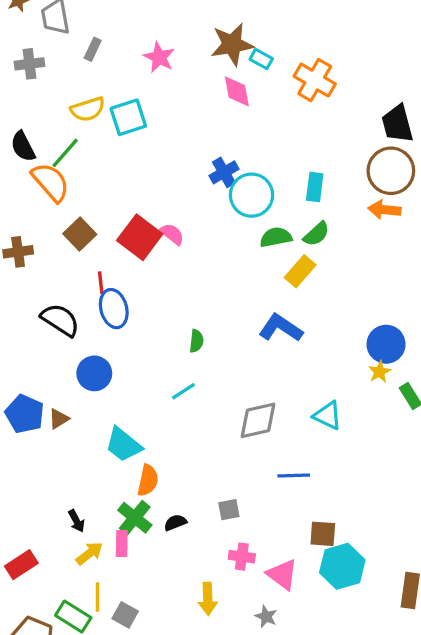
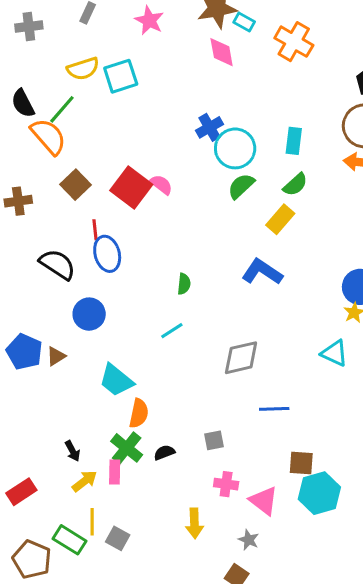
green semicircle: (276, 237) -> (241, 186), moved, turned -32
cyan triangle: (328, 416) -> (334, 353), moved

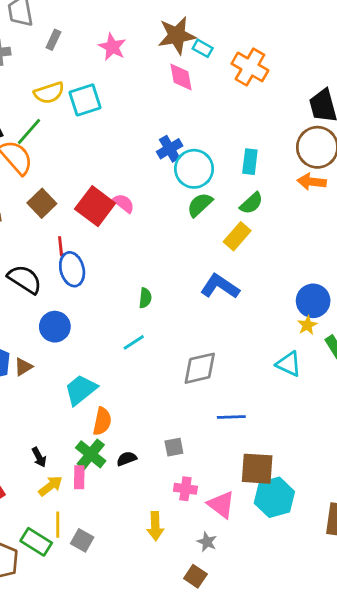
cyan trapezoid: (116, 380) -> (81, 390), turned 102
brown square: (301, 463) -> (257, 469), size x1.4

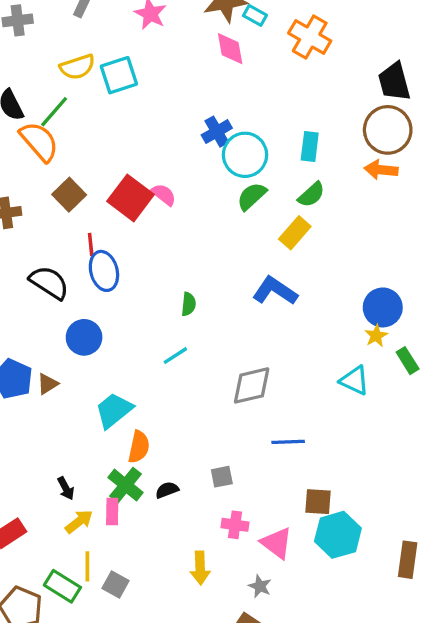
brown square: (257, 469) -> (318, 502), size x0.7

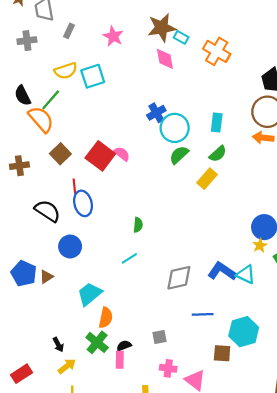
blue L-shape: (275, 291) -> (222, 271), moved
pink rectangle: (112, 512) -> (120, 360), moved
cyan hexagon: (338, 535) -> (244, 332), moved

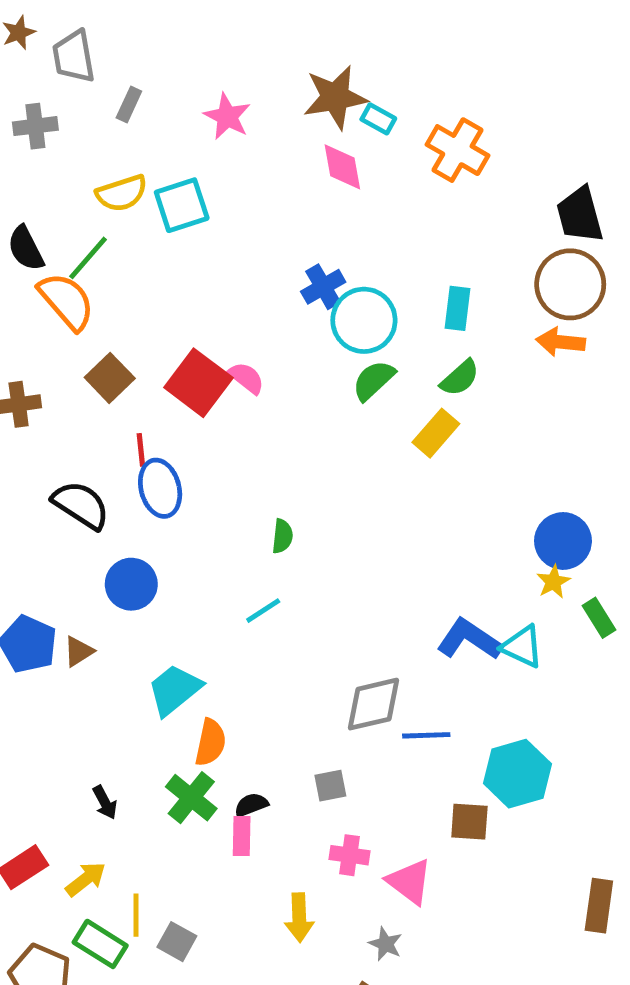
gray diamond: (179, 278) -> (374, 704), moved
yellow arrow: (67, 366) -> (86, 879), moved

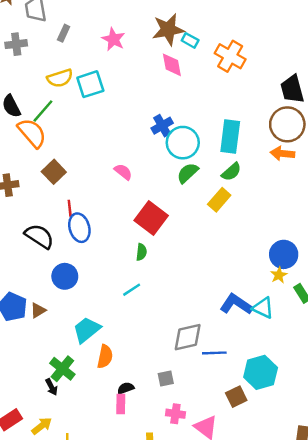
cyan rectangle: (457, 308) -> (230, 137), size x1.5
red square: (198, 383) -> (151, 218), moved
green cross: (191, 798) -> (62, 369), moved
brown square: (469, 822) -> (236, 397), turned -30

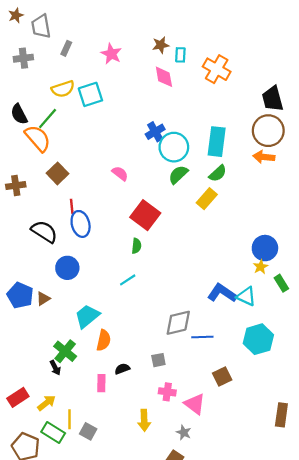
brown star: (168, 30) -> (161, 45), size x0.6
cyan rectangle: (190, 40) -> (180, 55), turned 64
cyan hexagon: (261, 372) -> (258, 339), moved
pink rectangle: (121, 404) -> (101, 383), moved

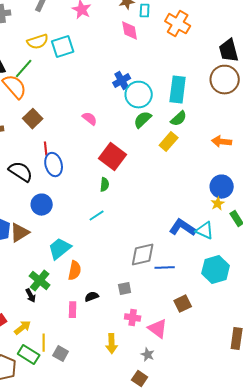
orange arrow: (264, 157) -> (222, 142), moved
brown triangle: (43, 299) -> (20, 233), size x1.5

